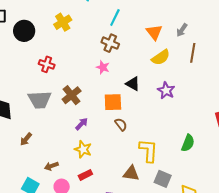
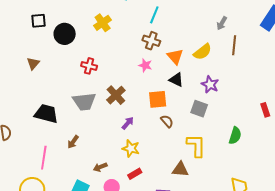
orange triangle: (154, 32) -> (175, 57), moved
gray square: (163, 179) -> (199, 109), moved

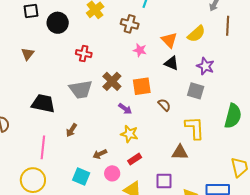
brown cross: (151, 41) -> (130, 24), moved
orange square: (158, 99) -> (142, 86), moved
purple arrow: (128, 123) -> (125, 109), turned 88
green semicircle: (235, 136) -> (233, 116), size x1.4

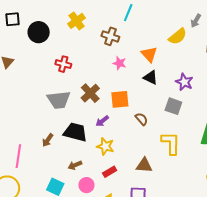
yellow semicircle: (196, 34) -> (178, 36), moved
black trapezoid: (43, 103) -> (75, 132), moved
purple arrow: (125, 109) -> (102, 121), turned 104
brown triangle: (180, 152) -> (144, 165), moved

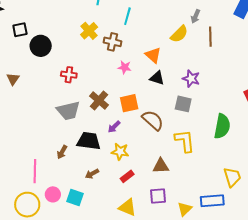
black square: (12, 19) -> (20, 30), moved
yellow cross: (76, 21) -> (89, 31), moved
brown semicircle: (141, 119) -> (153, 120), size x1.6
pink circle: (86, 185) -> (53, 194), moved

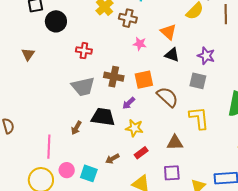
brown cross: (99, 100) -> (114, 77), turned -30
brown arrow: (92, 174) -> (112, 159), moved

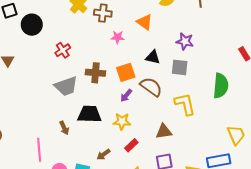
red cross: (84, 51) -> (63, 50), turned -35
black triangle: (172, 55) -> (153, 57), moved
purple arrow: (129, 103) -> (126, 96), moved
brown arrow: (76, 128) -> (64, 128), turned -48

